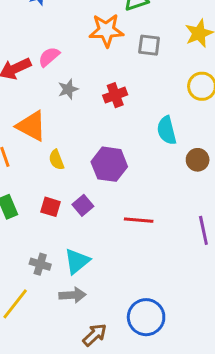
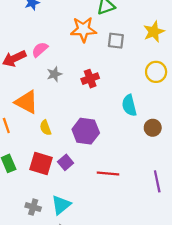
red square: (50, 207) -> (41, 163), size x1.5

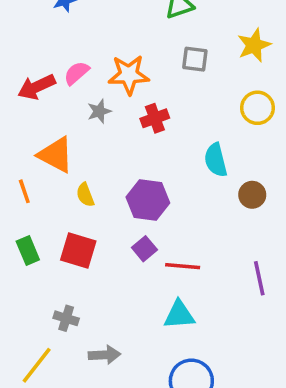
orange star: (83, 29) -> (129, 75), moved
purple square: (66, 162) -> (144, 249), moved
cyan triangle: (61, 205) -> (179, 315), moved, turned 35

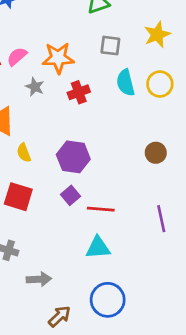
gray star: (99, 111) -> (35, 87), turned -30
cyan semicircle: (216, 160) -> (126, 83), moved

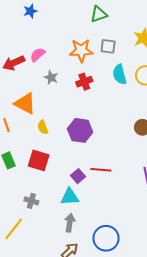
orange star: (58, 58) -> (81, 51), moved
purple square: (71, 195) -> (78, 176), moved
cyan triangle: (98, 248) -> (70, 197), moved
gray arrow: (39, 279) -> (70, 223), moved, turned -78

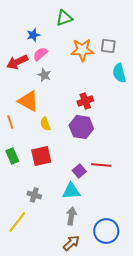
blue star: (30, 11) -> (33, 35), moved
green triangle: (99, 14) -> (64, 18), moved
gray star: (51, 77) -> (44, 75), moved
red cross: (84, 82) -> (85, 101), moved
red square: (39, 160) -> (41, 156), turned -30

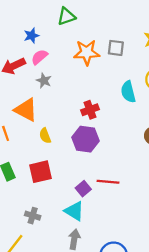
cyan semicircle: (119, 73) -> (128, 92), moved
cyan triangle: (71, 191) -> (74, 211), turned 36

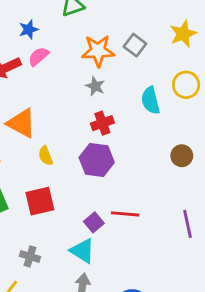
gray square: (116, 48) -> (135, 45), turned 30
gray star: (44, 81) -> (95, 86), moved

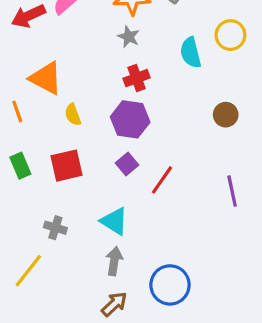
red line: (125, 214) -> (162, 180), turned -60
purple square: (94, 222) -> (127, 164), moved

